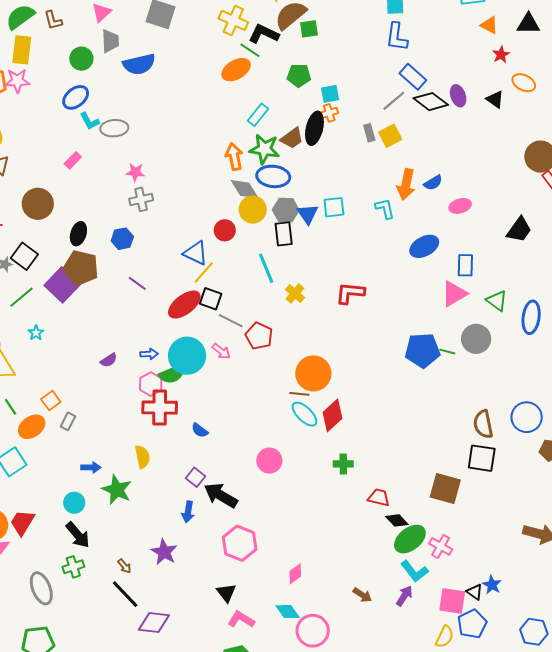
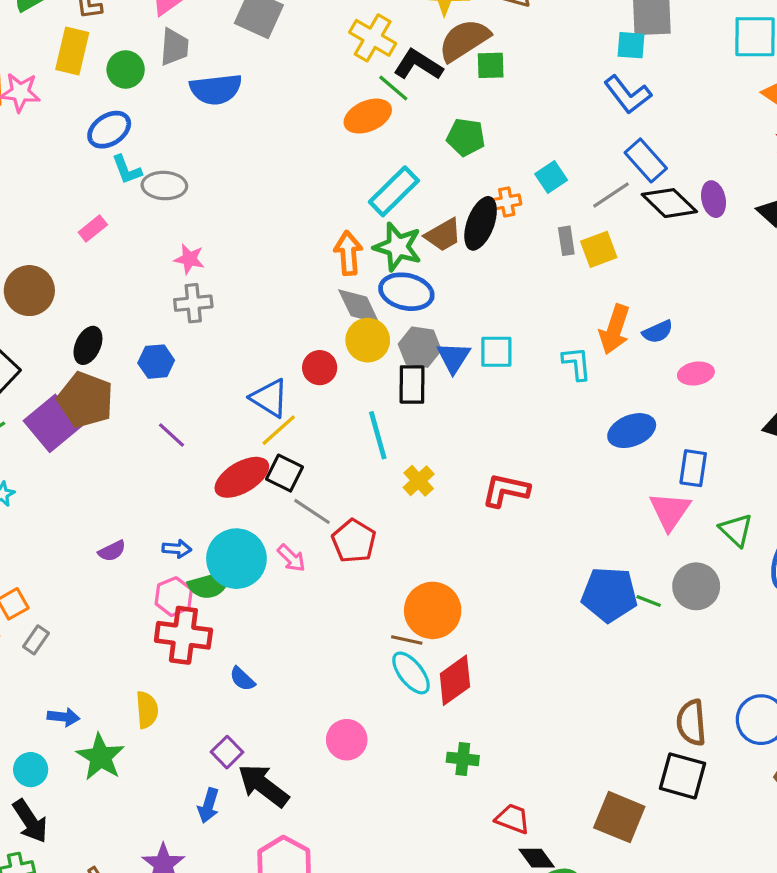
blue L-shape: (397, 37) -> (628, 95), turned -52
yellow rectangle: (22, 50) -> (72, 51), moved
cyan square: (330, 94) -> (551, 177), moved, turned -30
cyan rectangle: (258, 115) -> (394, 191), size x1.4
pink triangle: (454, 294) -> (670, 511), turned -32

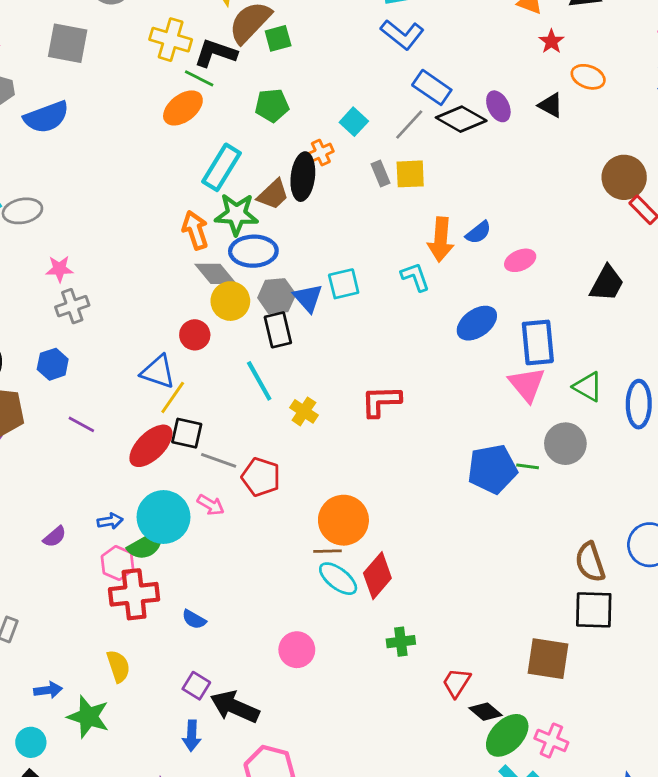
yellow square: (599, 249) -> (410, 174), turned 32
blue rectangle: (693, 468) -> (538, 342), size x1.4
red trapezoid: (513, 819) -> (456, 683), turned -64

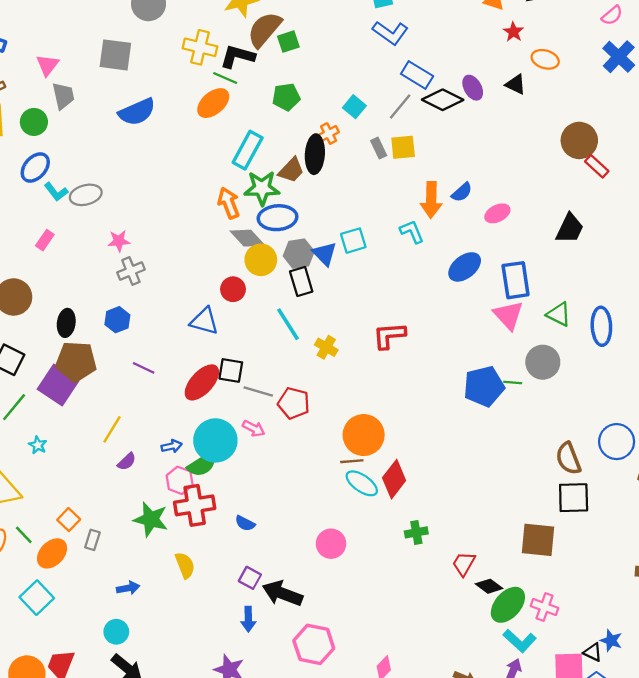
blue semicircle: (46, 117) -> (137, 112), moved
yellow line: (173, 397) -> (112, 429), moved
green star: (88, 717) -> (151, 519), moved

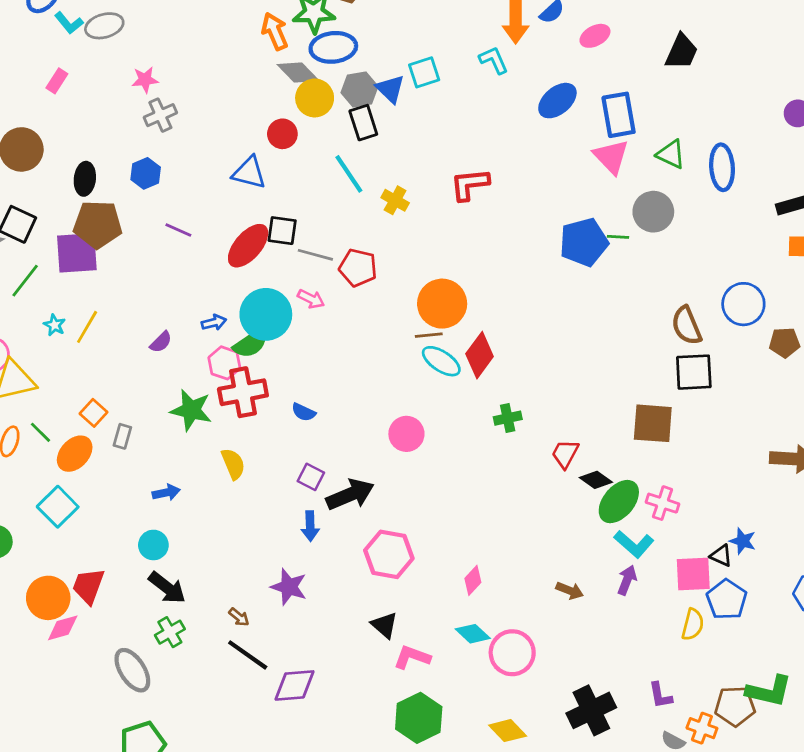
purple square: (58, 385) -> (77, 253), turned -36
yellow line: (112, 429) -> (87, 327), moved
black arrow: (282, 593) -> (350, 495), turned 138

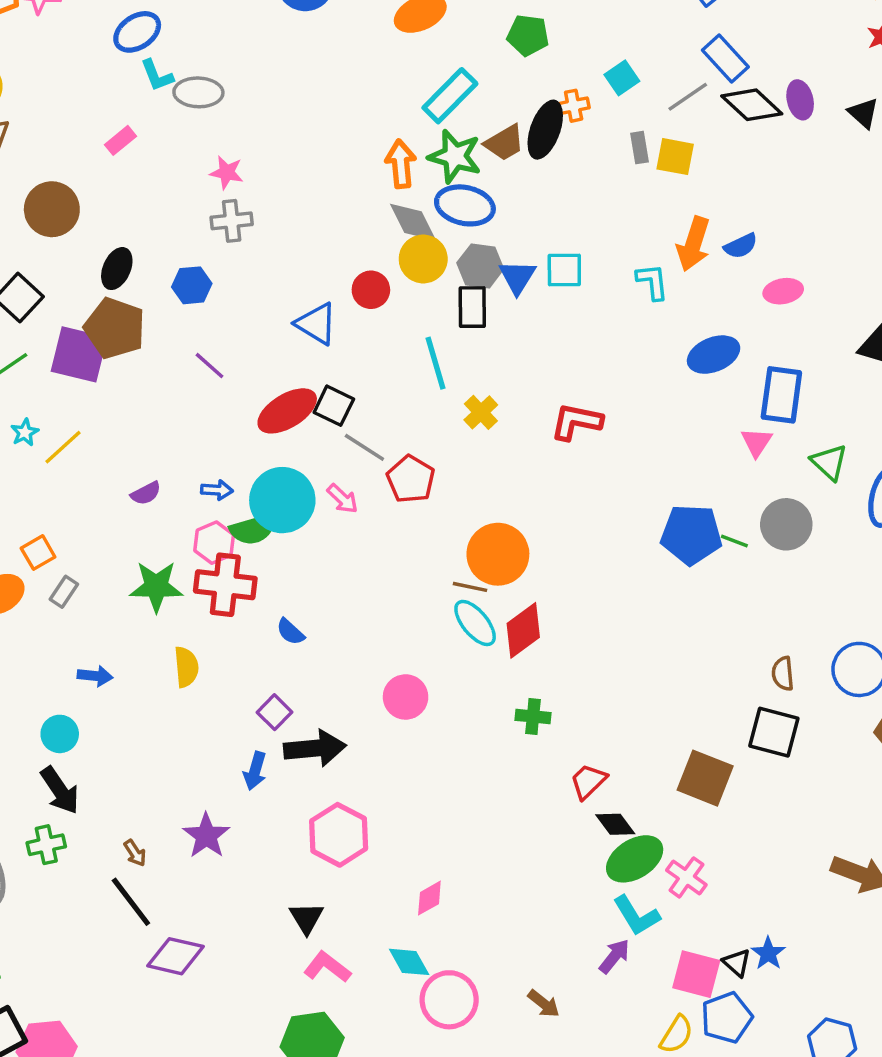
pink triangle: (611, 157) -> (757, 442), size x0.7
brown semicircle: (687, 326) -> (783, 674), size x0.7
green star: (191, 410) -> (156, 587), turned -30
brown arrow: (570, 590) -> (544, 1004), moved

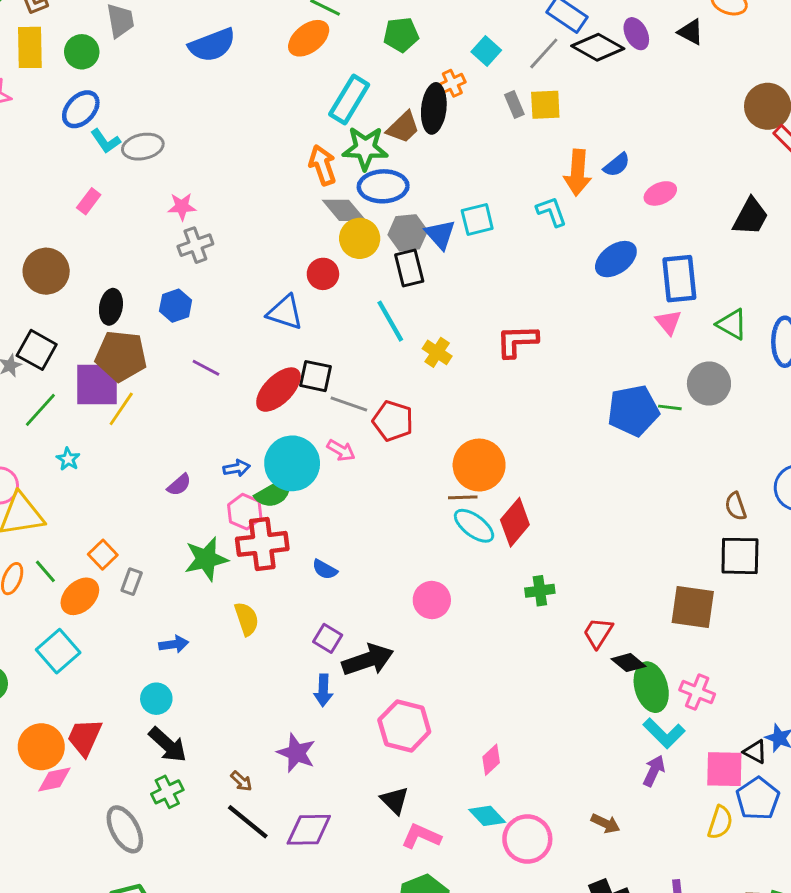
yellow line: (63, 447) -> (121, 409), moved
green ellipse: (635, 859) -> (651, 687), turned -60
purple diamond: (176, 956) -> (309, 830), moved

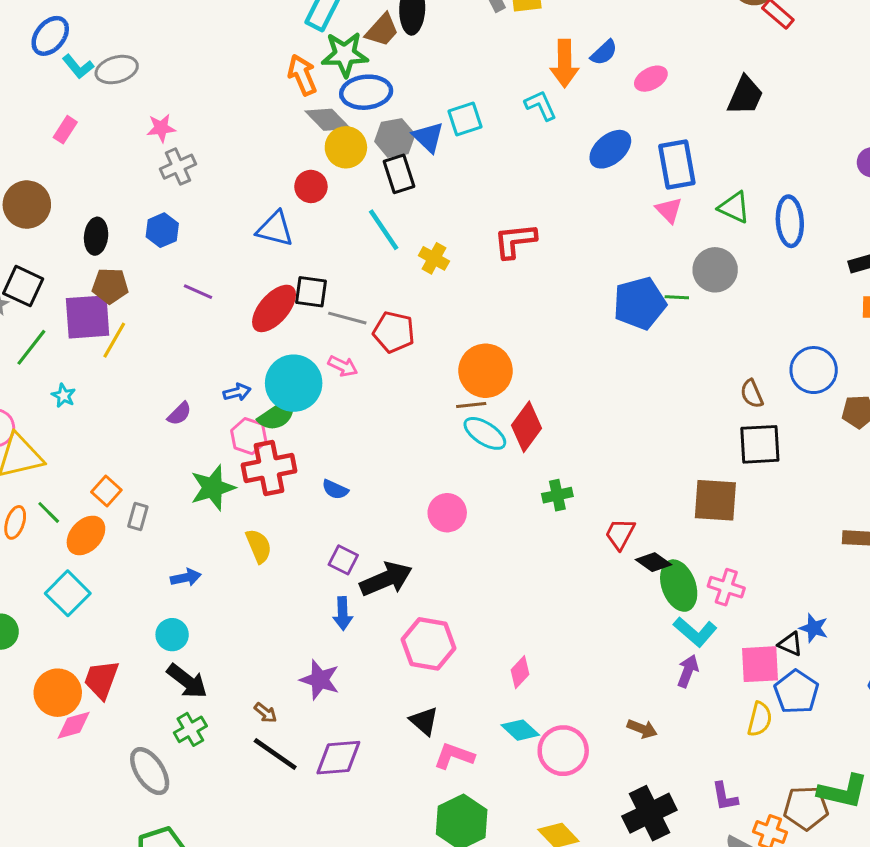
brown pentagon: (121, 356) -> (110, 286), size x0.7

